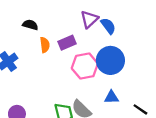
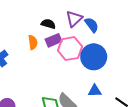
black semicircle: (30, 25) -> (48, 24), moved
pink hexagon: (85, 66) -> (70, 49), moved

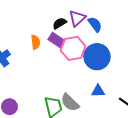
black semicircle: (48, 24) -> (59, 23), moved, turned -48
purple rectangle: (53, 40) -> (56, 40), turned 56

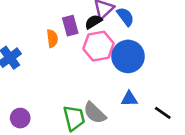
black semicircle: (59, 23) -> (93, 22), moved
purple rectangle: (56, 40) -> (70, 26), moved, turned 42

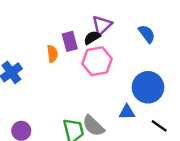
blue semicircle: (125, 17) -> (147, 34), moved
blue circle: (128, 56) -> (148, 87), moved

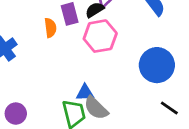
blue triangle: (127, 112) -> (85, 93), moved

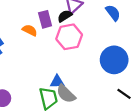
orange semicircle: (50, 28) -> (30, 30), turned -56

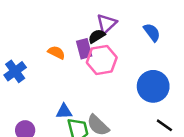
purple rectangle: (45, 19) -> (84, 49), moved
blue triangle: (57, 82) -> (64, 111), moved

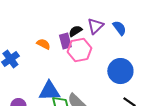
purple triangle: (107, 24) -> (95, 26), moved
blue triangle: (64, 111) -> (49, 91), size x1.6

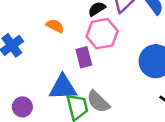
purple rectangle: (65, 41) -> (84, 57), moved

